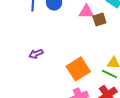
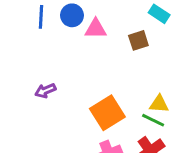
pink triangle: (86, 11) -> (96, 29), moved

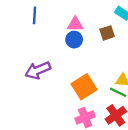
blue circle: (72, 15) -> (74, 40), moved
purple arrow: (45, 91) -> (38, 70), size x1.6

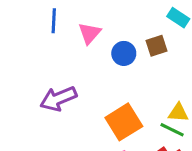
pink triangle: (75, 24) -> (90, 33), moved, turned -49
blue circle: (74, 40) -> (124, 53), moved

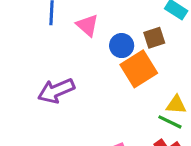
pink triangle: (90, 33) -> (87, 25), turned -30
orange square: (124, 122) -> (139, 69), moved

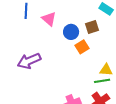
orange square: (139, 69) -> (82, 47), size x0.6
green line: (170, 122) -> (102, 81), turned -35

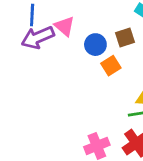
purple arrow: (29, 61) -> (38, 38), moved

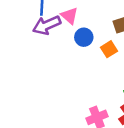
blue circle: (95, 45) -> (84, 37), moved

